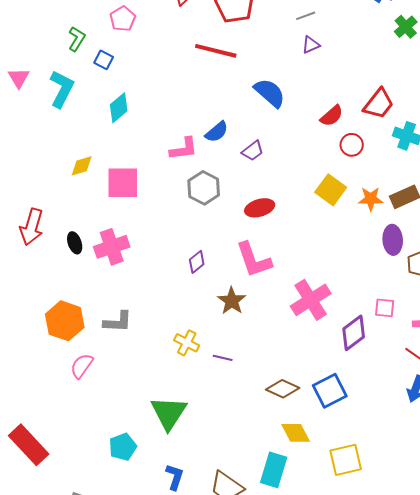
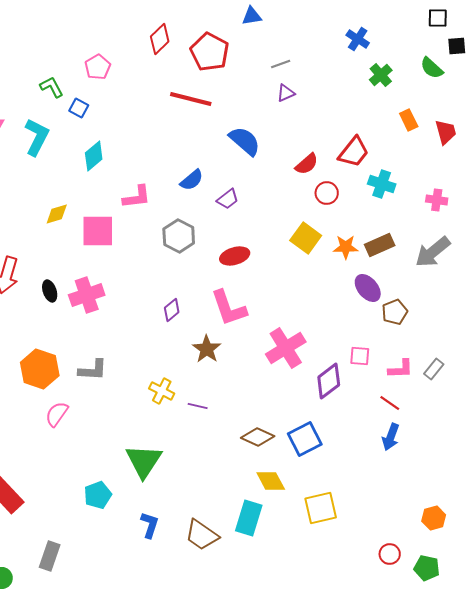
green L-shape: (77, 39) -> (52, 87), turned -60
pink L-shape: (184, 149) -> (137, 197), moved
purple ellipse: (393, 240) -> (368, 288), turned -36

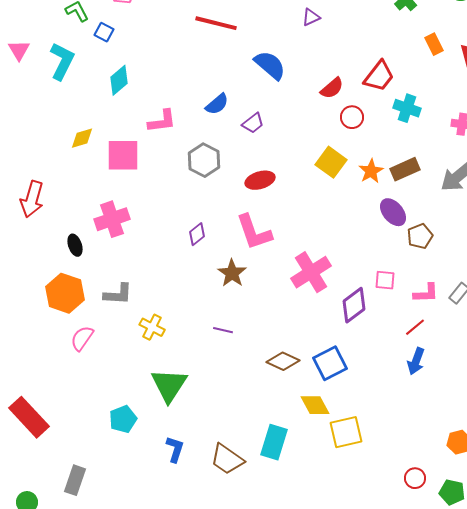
orange star: (346, 247) -> (371, 171), turned -30
black ellipse: (50, 291) -> (75, 245), moved
yellow cross: (162, 391) -> (152, 327), moved
red line: (390, 403) -> (415, 327), turned -75
yellow diamond: (271, 481) -> (315, 405), moved

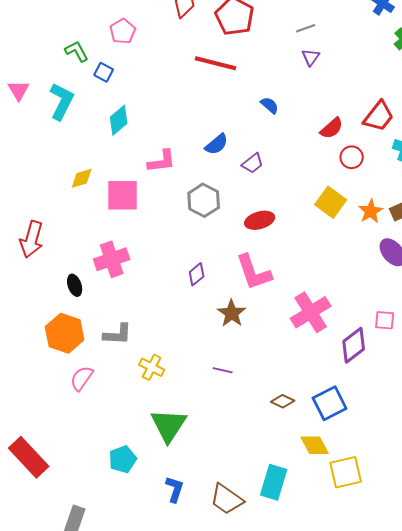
purple triangle: (311, 17) -> (311, 57), turned -30
blue semicircle: (270, 65) -> (270, 105), size x0.6
brown diamond: (283, 361) -> (283, 401), size x0.7

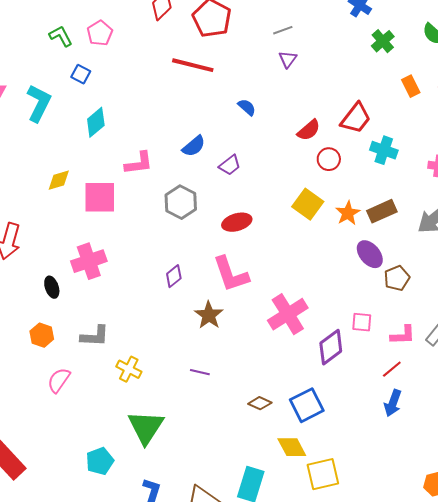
green L-shape: (77, 51) -> (61, 36), moved
orange hexagon: (65, 333) -> (42, 335), size x0.6

